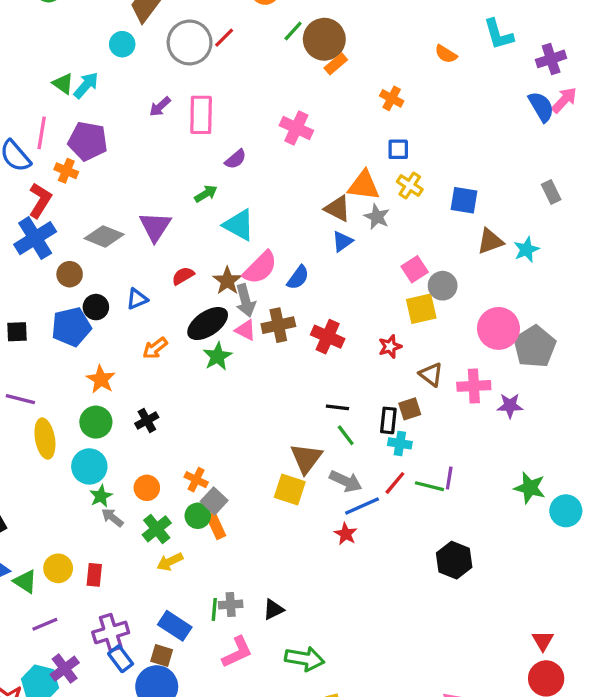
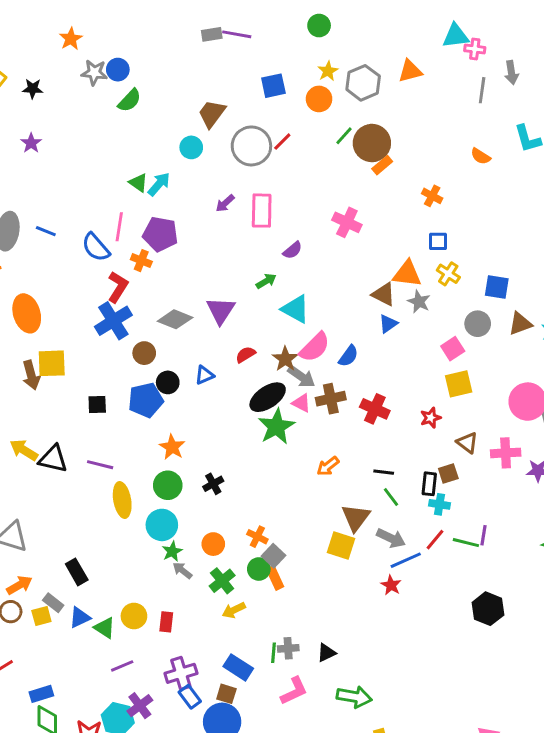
gray circle: (443, 286) -> (478, 324), moved
gray arrow: (245, 301) -> (301, 377), turned -40
orange arrow: (155, 348) -> (328, 466), moved
green star: (217, 356) -> (276, 427), size x1.4

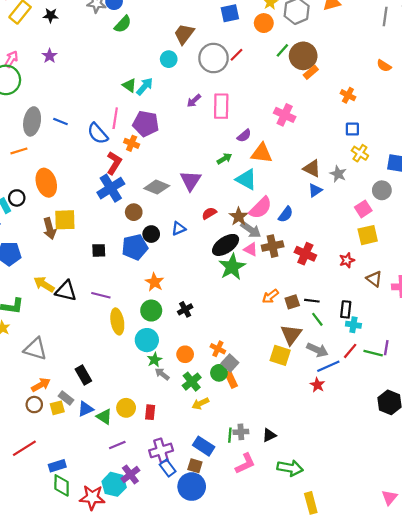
orange triangle: (407, 274) -> (262, 153), moved
brown square: (448, 474) -> (292, 302), moved

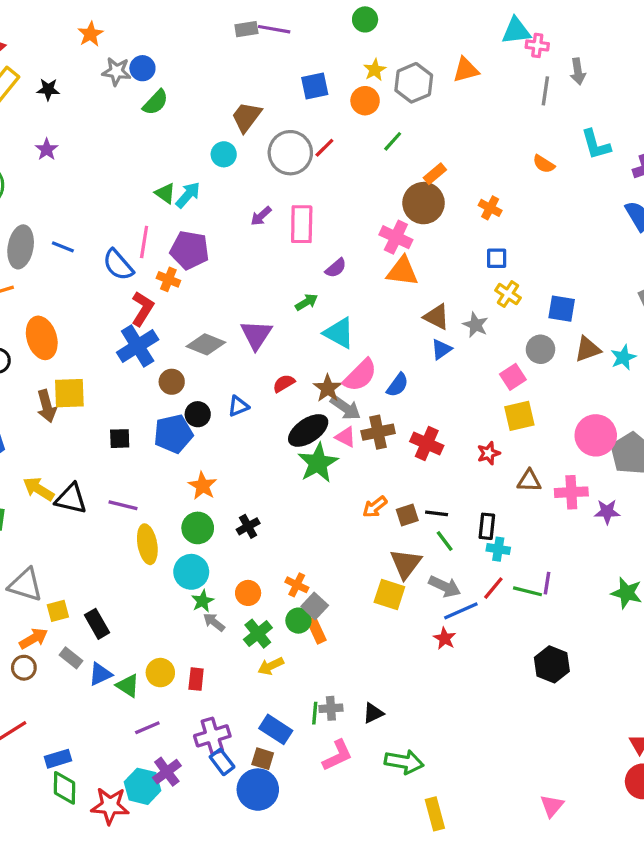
brown circle: (303, 56) -> (424, 203), moved
orange triangle: (262, 153) -> (402, 271), moved
brown triangle: (374, 279) -> (529, 481), turned -35
yellow square: (57, 408) -> (58, 611), moved

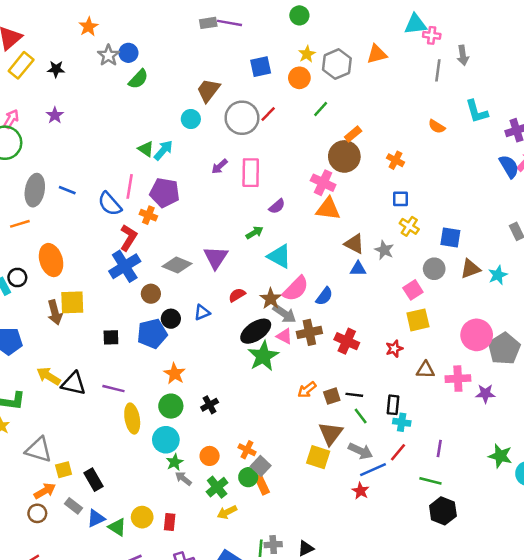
gray star: (116, 71) -> (108, 55), turned 30
blue triangle: (441, 349) -> (358, 269), turned 35
green line: (527, 591) -> (430, 481), moved

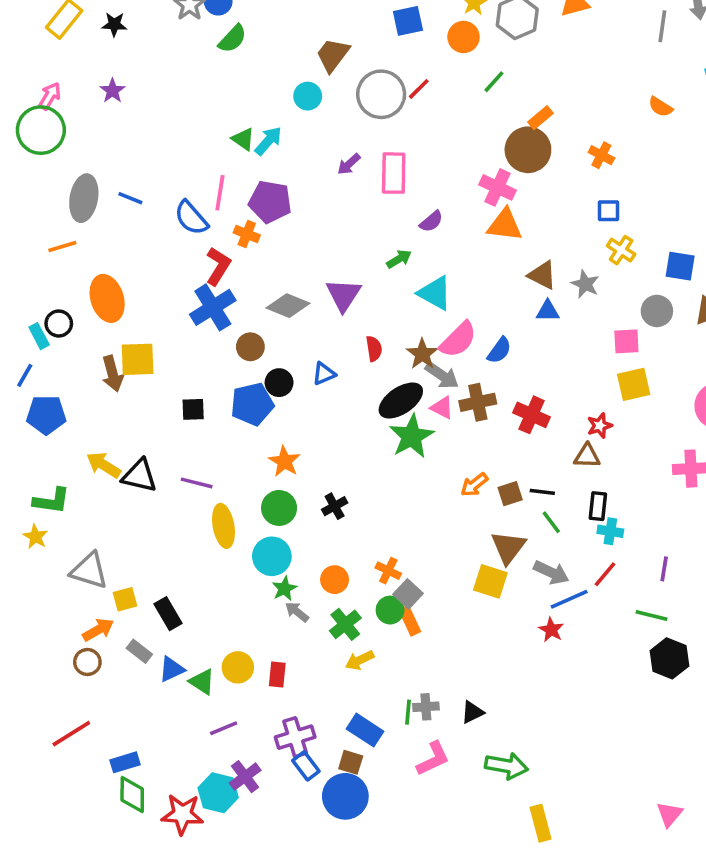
pink square: (413, 290) -> (626, 341), turned 30
red semicircle: (237, 295) -> (374, 349), turned 112
brown triangle: (425, 370) -> (587, 456), moved

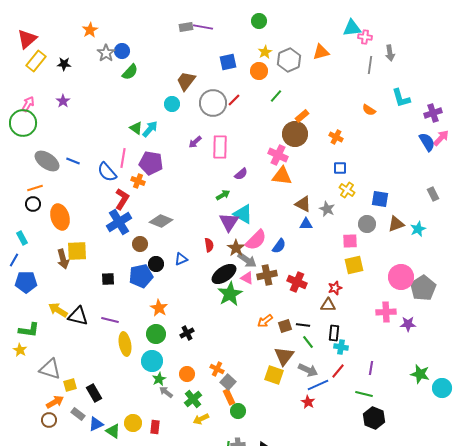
gray ellipse: (84, 198) -> (47, 161), turned -65
purple triangle: (344, 295) -> (229, 222), moved
black circle: (59, 324) -> (33, 204), moved
green circle: (390, 610) -> (238, 411), moved

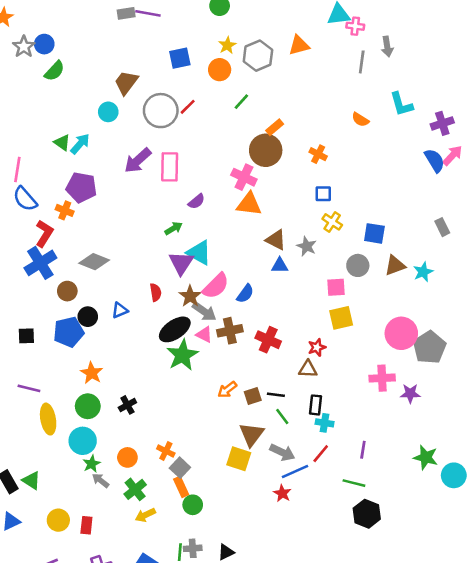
purple arrow: (195, 142) -> (138, 161), size x1.6
pink line: (123, 158) -> (17, 169), moved
green triangle: (113, 431) -> (31, 480), moved

